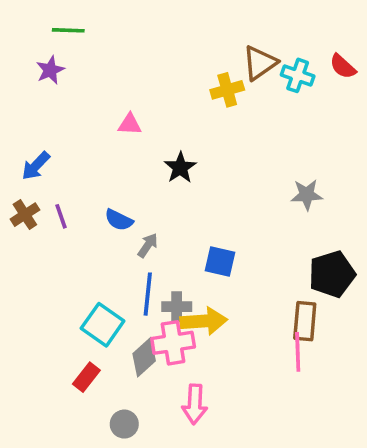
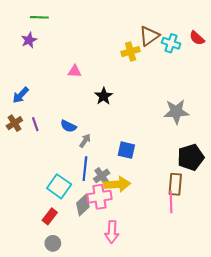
gray star: (307, 195) -> (176, 112), size x1.4
gray cross: (177, 307) -> (102, 176), turned -35
gray circle: (124, 424) -> (53, 243), moved

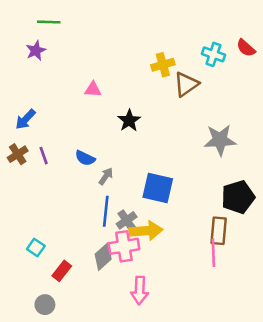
brown triangle: (149, 36) -> (186, 84), moved
blue square: (126, 150) -> (158, 188), size x1.4
cyan square: (59, 186) -> (36, 248), moved, size x0.6
gray circle: (53, 243) -> (45, 305), moved

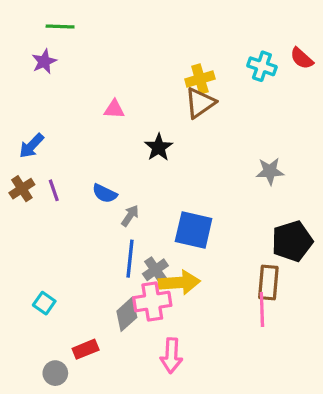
brown triangle: (186, 84) -> (200, 103), moved
gray star: (220, 140) -> (270, 171), size x0.7
red rectangle: (62, 271) -> (86, 349), moved, turned 30

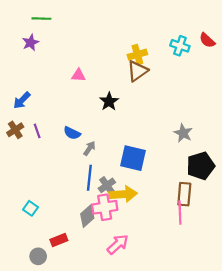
gray star: (270, 171) -> (183, 133), moved, turned 30
pink arrow: (171, 356) -> (118, 244), turned -135

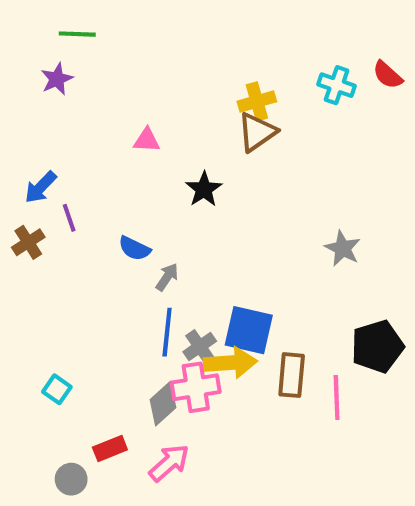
purple line: (37, 131) -> (69, 218), moved
blue square: (133, 158) -> (249, 330), moved
black pentagon: (201, 166) -> (377, 346), moved
brown rectangle: (184, 194) -> (292, 375), moved
pink arrow: (118, 244) -> (169, 463), moved

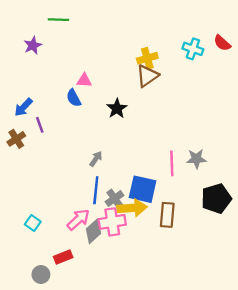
green line: (77, 34) -> (58, 20), moved
blue semicircle: (134, 248) -> (74, 98), moved, turned 36
gray star: (343, 248) -> (196, 159), moved, turned -30
pink line: (337, 397) -> (172, 163), moved
pink arrow: (169, 463) -> (78, 220), moved

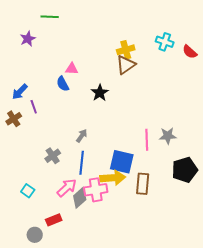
red semicircle: (222, 43) -> (190, 52), moved
gray cross: (115, 199) -> (53, 156), moved

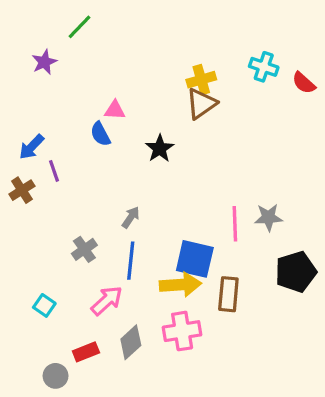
green line: (50, 17) -> (80, 27), turned -48
pink cross: (96, 190) -> (182, 331), moved
gray diamond: (80, 198) -> (131, 342), moved

